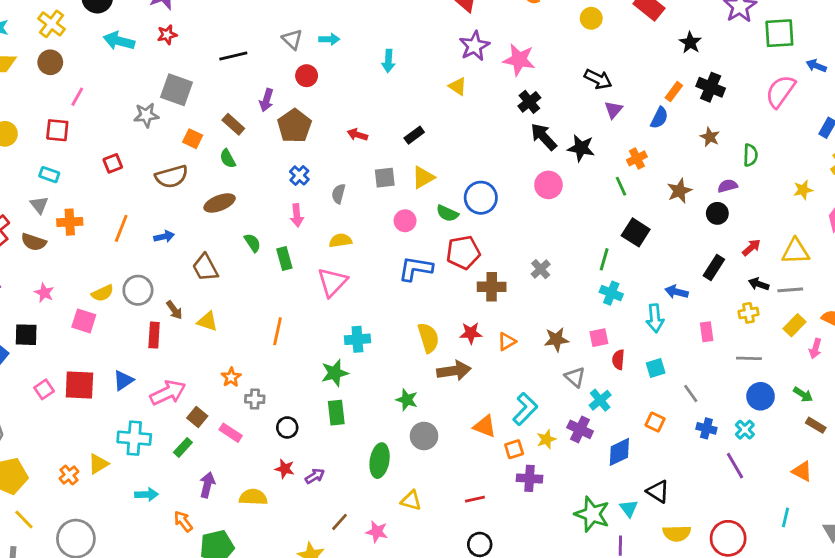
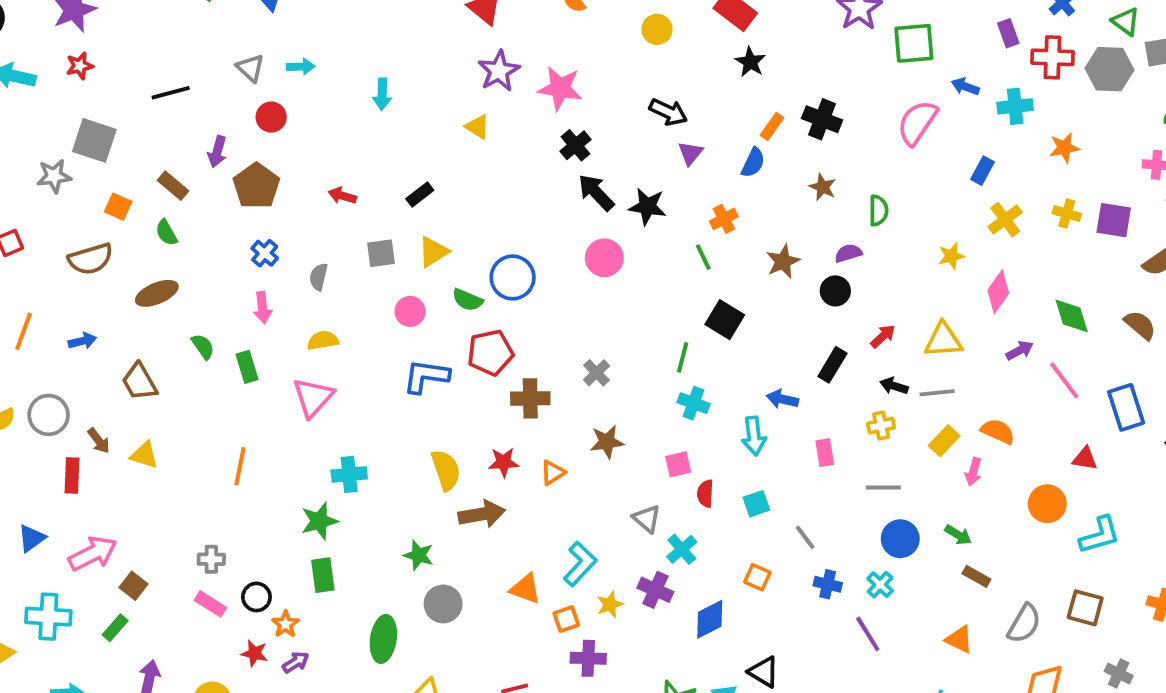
black star: (690, 43) -> (750, 62), moved
brown star: (556, 339) -> (607, 442), moved
orange star: (231, 377) -> (285, 624), moved
pink rectangle: (231, 433) -> (210, 604), moved

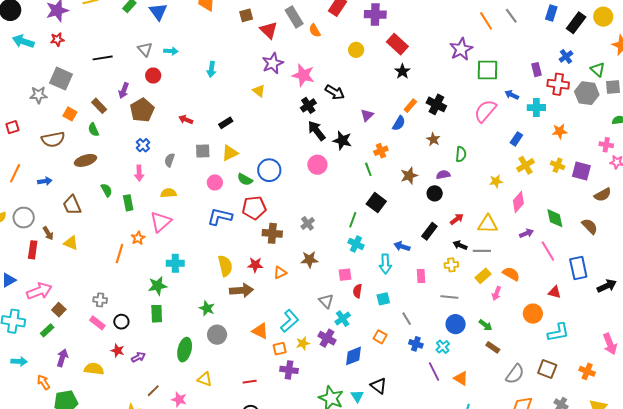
black arrow: (668, 112) -> (335, 92), moved
orange star: (285, 624) -> (138, 238), moved
orange triangle: (959, 639) -> (461, 378), moved

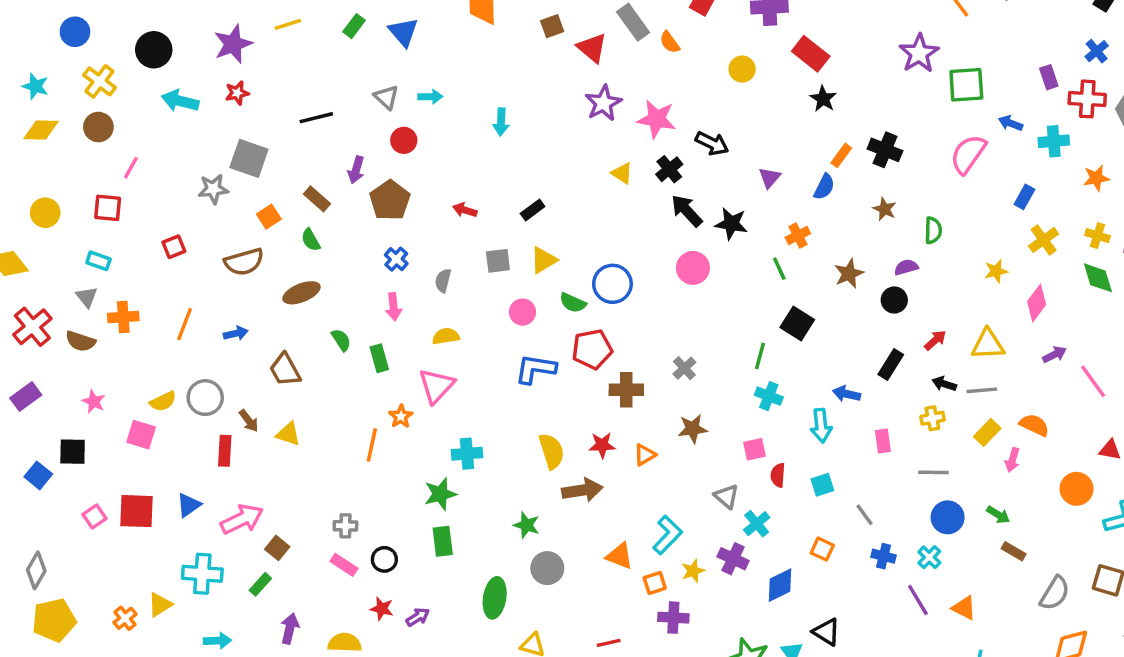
yellow triangle: (259, 91) -> (622, 173), moved
orange square: (70, 114) -> (269, 217), turned 32
green diamond: (555, 218) -> (1098, 278), moved

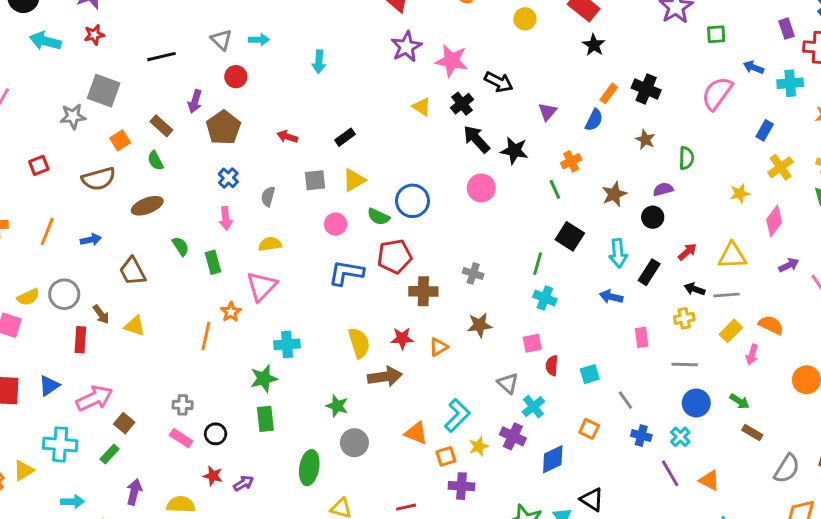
green square: (966, 85) -> (716, 34), size x0.6
gray cross: (684, 368) -> (473, 273), turned -30
cyan arrow: (821, 426) -> (618, 253), moved

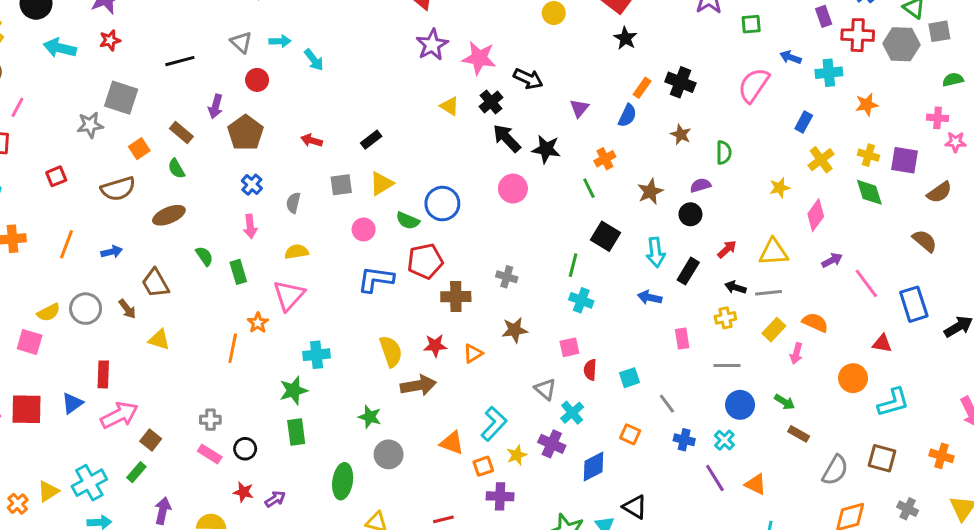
cyan arrow: (319, 62) -> (314, 60), moved, turned -40
brown arrow: (101, 314) -> (127, 309), moved
red rectangle: (80, 340) -> (103, 374), moved
cyan cross: (60, 444) -> (89, 483), moved, turned -32

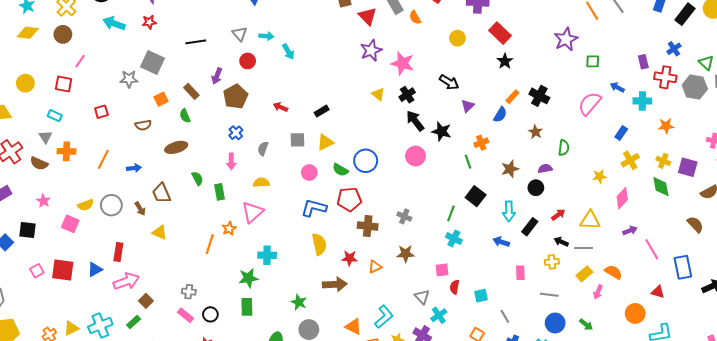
black arrow: (528, 79) -> (449, 82), moved
brown semicircle: (118, 189) -> (143, 125), size x0.7
yellow semicircle: (391, 351) -> (319, 244), moved

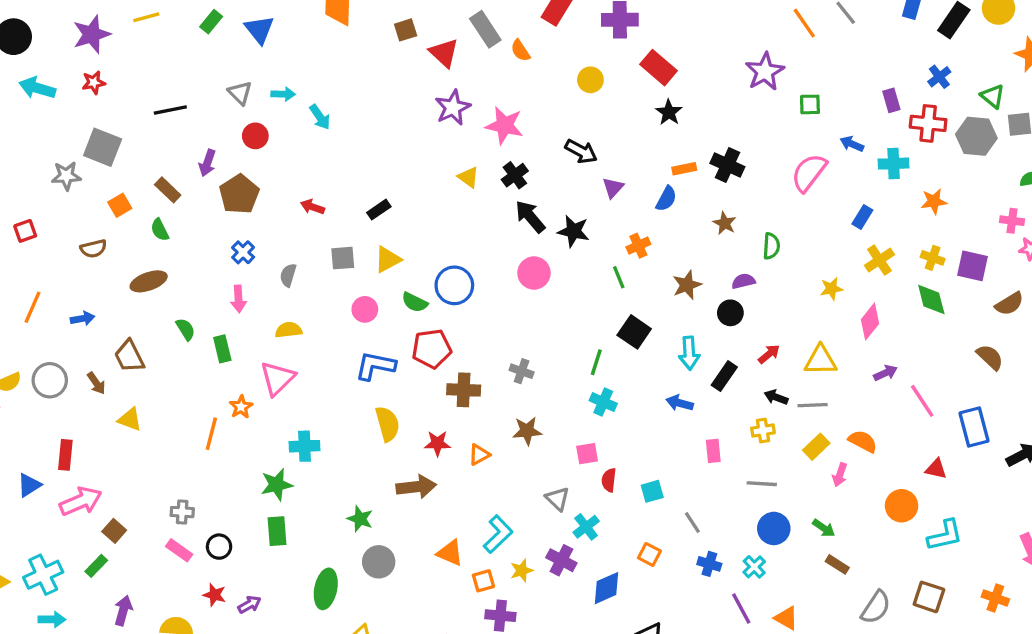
orange rectangle: (512, 97) -> (684, 169), turned 40

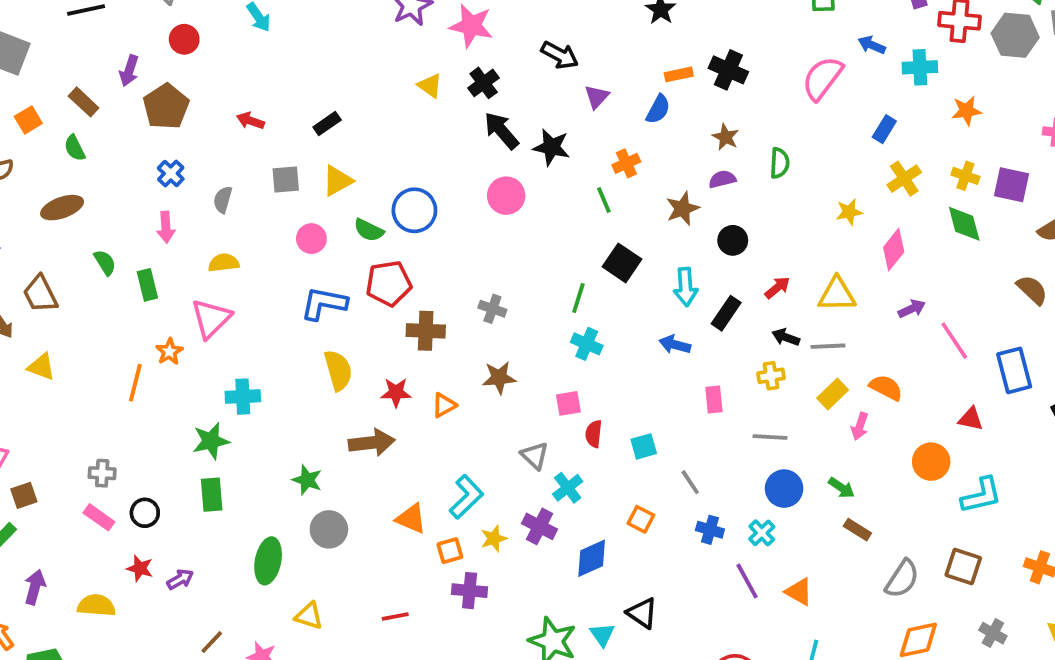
purple semicircle: (743, 281) -> (722, 179), moved
brown square: (114, 531) -> (24, 495), turned 30

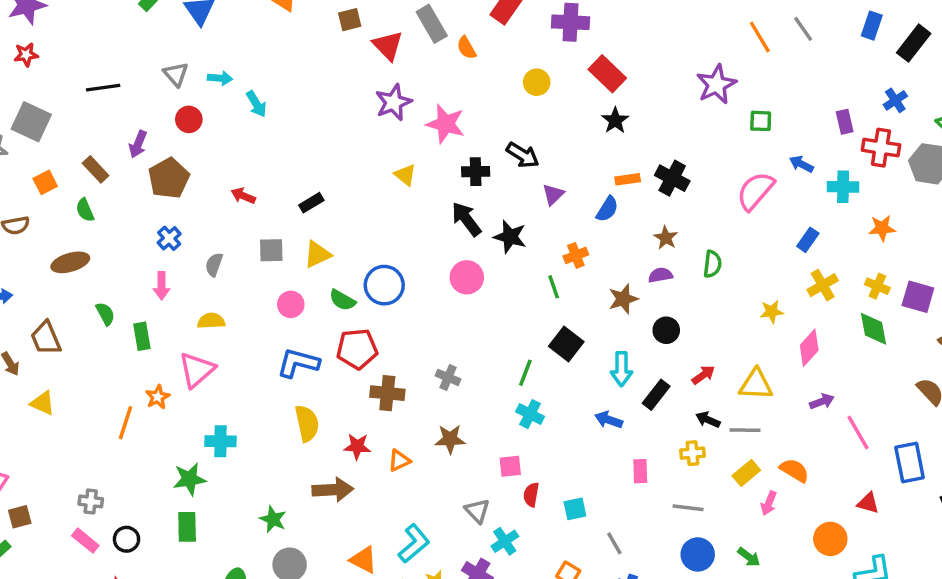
black cross: (484, 83) -> (476, 172), moved, turned 32

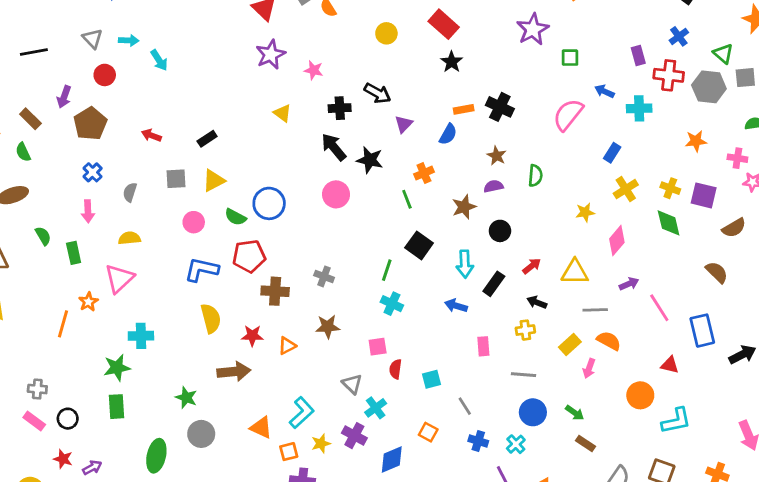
pink star: (445, 124) -> (314, 70), size x0.6
orange star: (882, 228) -> (696, 141), moved
gray line: (745, 430) -> (595, 310), moved

